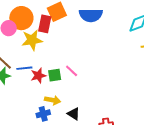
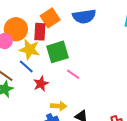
yellow star: (32, 40) -> (30, 49), turned 30
blue line: (24, 68) -> (26, 66), moved, turned 56
green square: (55, 75) -> (57, 52), moved, size x1.6

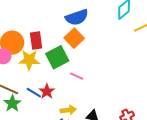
orange square: (50, 18) -> (74, 38), moved
blue line: (26, 66) -> (34, 93), moved

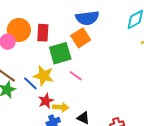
yellow star: (29, 60) -> (44, 76), moved
red star: (47, 91) -> (46, 101), moved

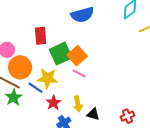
orange circle: (19, 30) -> (20, 67), moved
orange square: (81, 38) -> (77, 56), moved
yellow arrow: (61, 107) -> (78, 104), moved, turned 84

